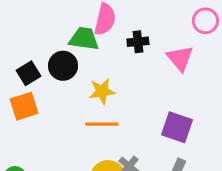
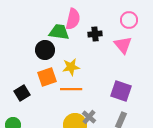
pink circle: (205, 21) -> (129, 20), moved
black square: (29, 73) -> (22, 93), moved
orange square: (24, 106) -> (47, 77), moved

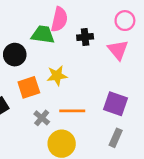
black circle: (45, 50) -> (15, 55), moved
orange line: (71, 89) -> (72, 111), moved
gray cross: (89, 117) -> (42, 118), moved

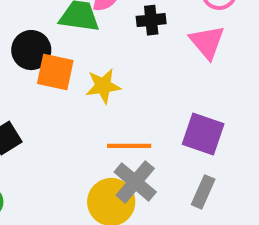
orange square: (29, 87) -> (55, 72), moved, turned 30
gray cross: (42, 118) -> (135, 182), moved, size x1.5

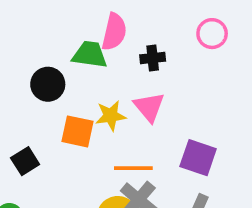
pink triangle: (207, 42) -> (149, 107), moved
orange square: (55, 72) -> (77, 131), moved

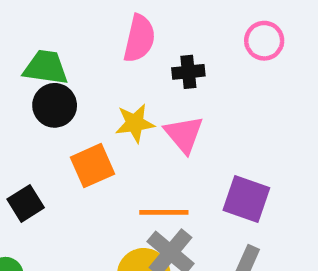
green trapezoid: (90, 55) -> (46, 67), moved
yellow star: (111, 116) -> (135, 123), moved
orange square: (77, 131) -> (92, 166), turned -36

